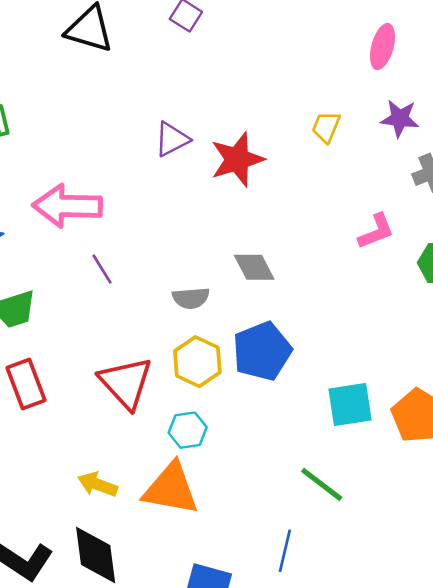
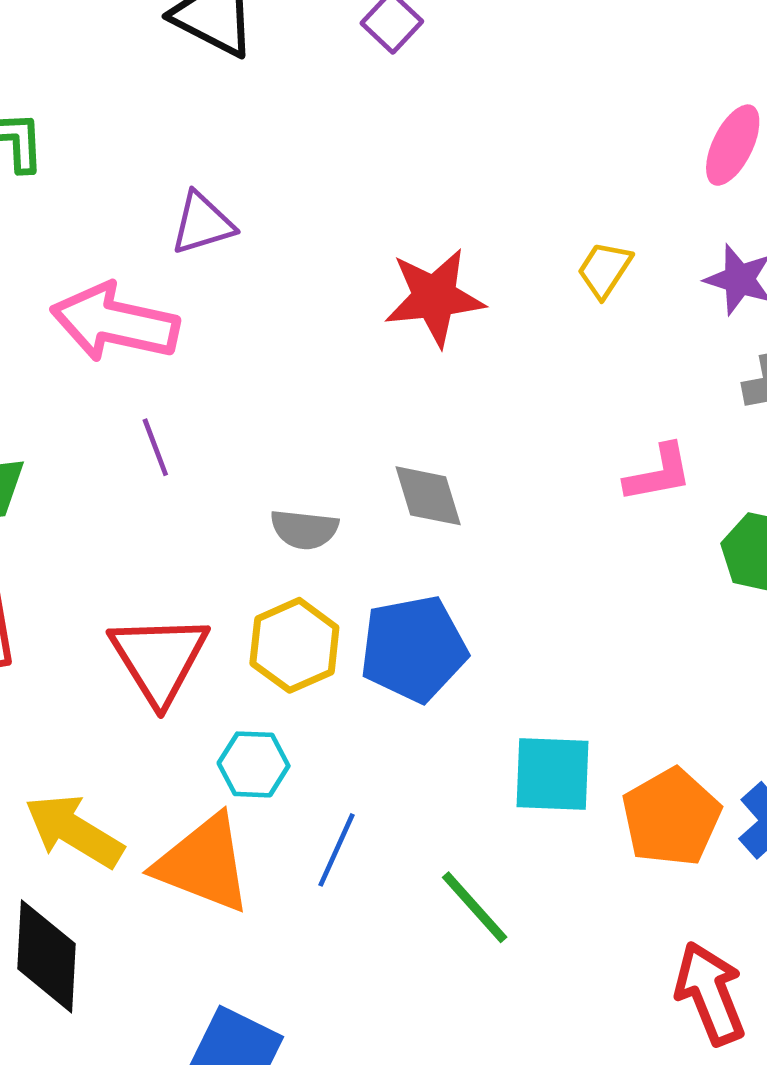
purple triangle: (172, 139) -> (202, 223), moved
yellow arrow: (98, 484) -> (74, 831), size x1.4
blue line: (285, 551) -> (337, 850), moved

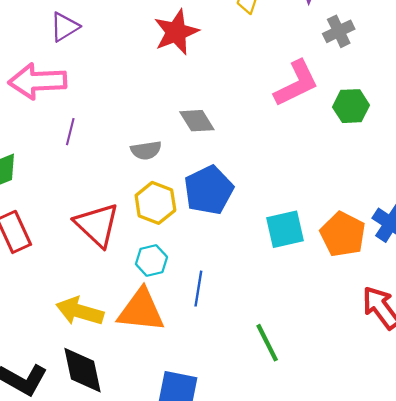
purple line: (155, 447) -> (70, 132), turned 50
pink L-shape: (658, 473) -> (296, 83), size x1.5
green line: (475, 907) -> (267, 343), moved, turned 30

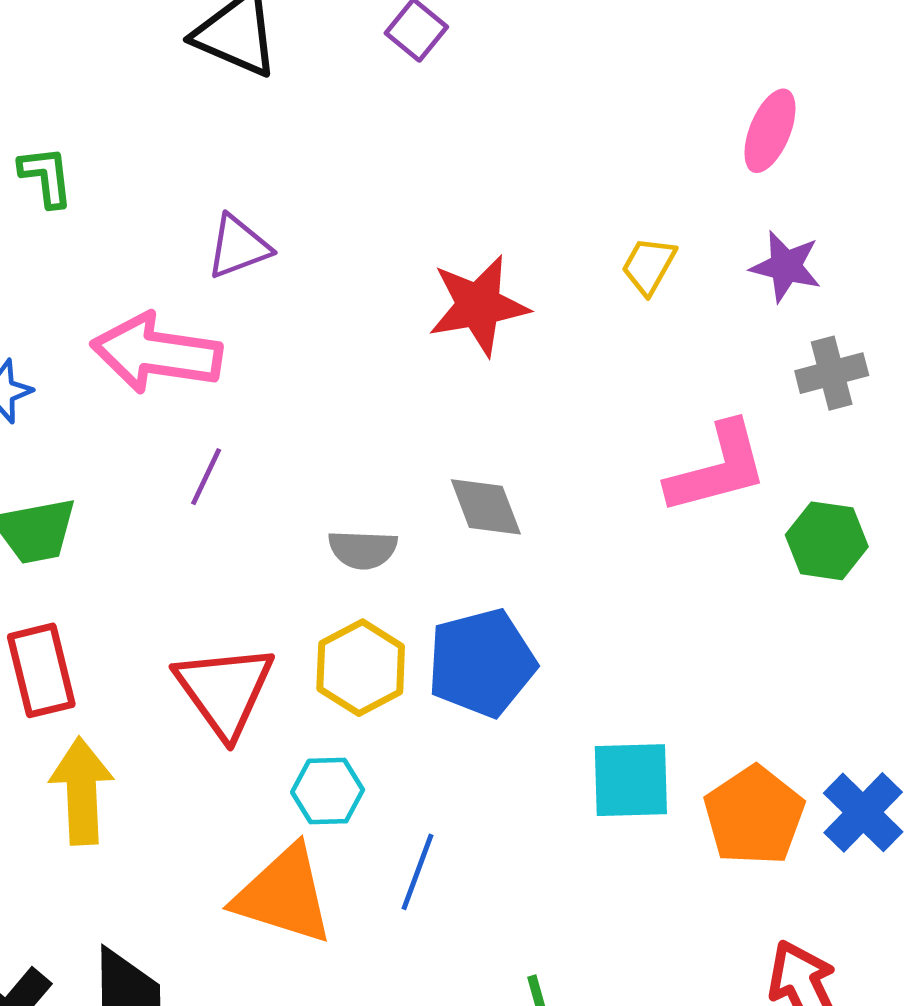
yellow arrow: (80, 311) -> (82, 791), moved, turned 60

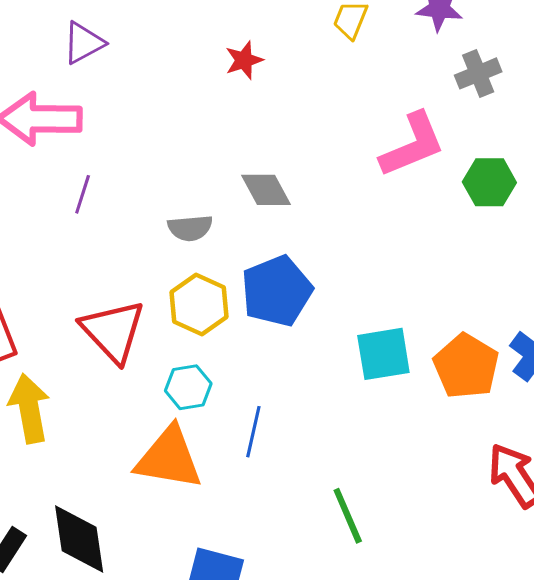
red star: (478, 306) -> (244, 60), size x0.6

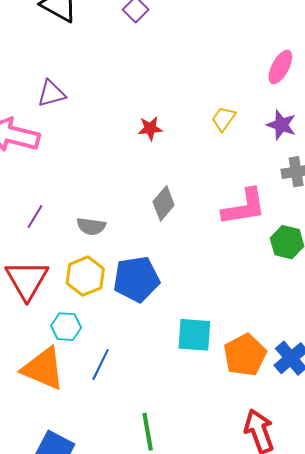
gray diamond: (266, 190) -> (164, 203), moved, turned 56
purple line: (83, 194) -> (35, 216), moved

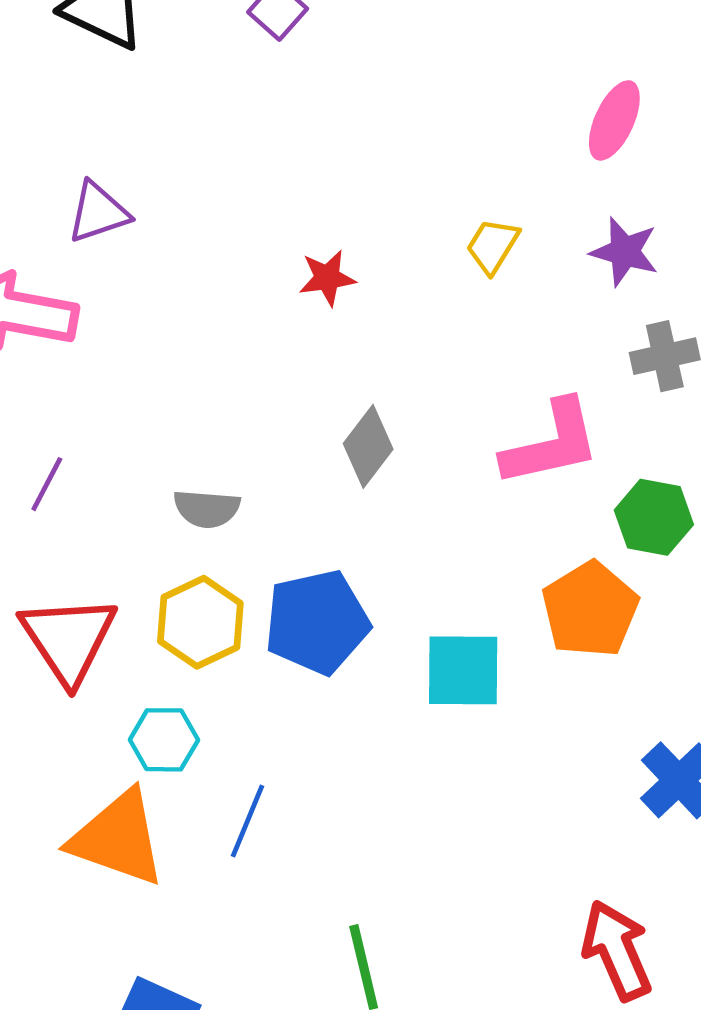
purple line: (35, 216) -> (47, 484), moved
cyan square: (194, 335) -> (463, 670), moved
orange pentagon: (245, 355) -> (590, 609), moved

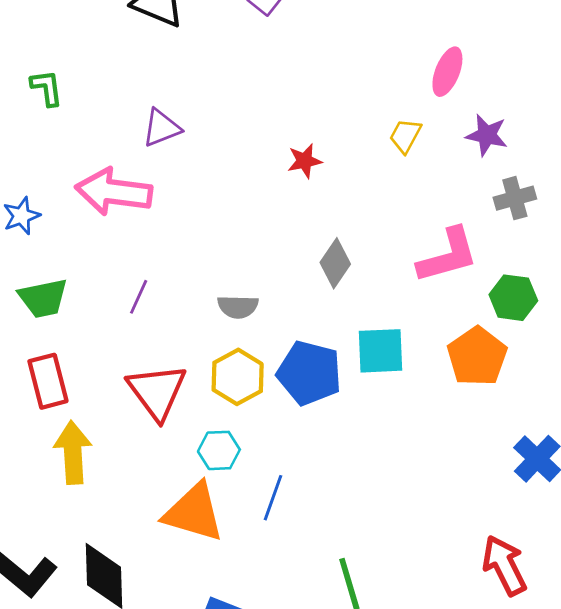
pink ellipse: (614, 120) -> (447, 72), moved
blue pentagon: (317, 622) -> (309, 373), turned 30
cyan square: (463, 670) -> (380, 351), moved

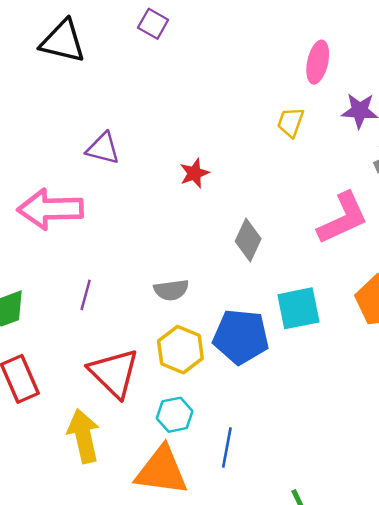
purple triangle: (161, 128) -> (103, 148), moved, turned 45
red star: (305, 161) -> (194, 173), moved
yellow arrow: (73, 452) -> (83, 436), moved

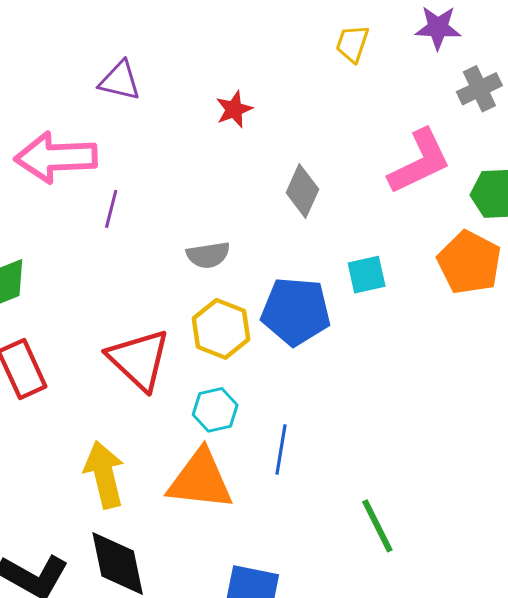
purple line: (86, 295) -> (111, 209), moved
cyan square: (298, 308) -> (367, 275), size x0.7
yellow arrow: (83, 436) -> (104, 475), moved

